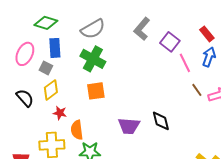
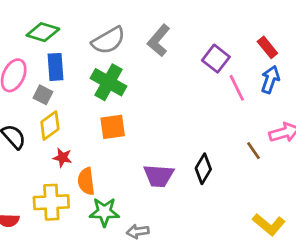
gray L-shape: (142, 29) -> (159, 40), moved
brown line: (197, 90) -> (254, 151), moved
black diamond: (161, 121) -> (203, 169), turned 45

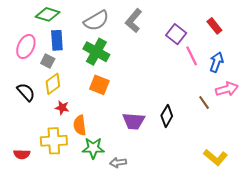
blue arrow: (270, 79) -> (216, 62), moved
orange square: (113, 127) -> (99, 85), turned 30

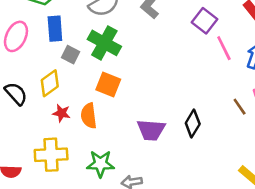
gray square: (48, 61) -> (71, 55), moved
orange semicircle: (80, 125) -> (89, 116), moved

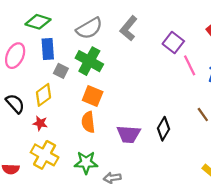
red star: (61, 113) -> (40, 123), moved
orange semicircle: (89, 116) -> (88, 122), moved
yellow cross: (51, 155) -> (45, 155), turned 32

